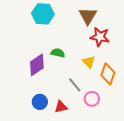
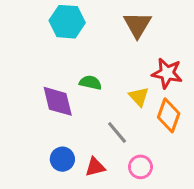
red star: (100, 37) -> (167, 73), moved
purple diamond: (37, 65) -> (58, 101), turned -70
pink circle: (92, 99) -> (140, 167), moved

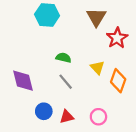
red star: (167, 73) -> (117, 38), moved, turned 30
purple diamond: (58, 101) -> (23, 81), moved
gray line: (117, 133) -> (66, 82), moved

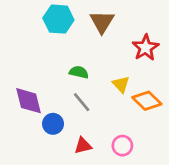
brown triangle: (96, 17) -> (102, 22), moved
orange diamond: (118, 81) -> (147, 101), turned -65
blue circle: (44, 111) -> (53, 124), moved

